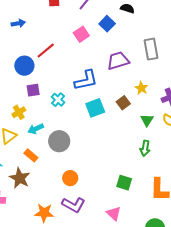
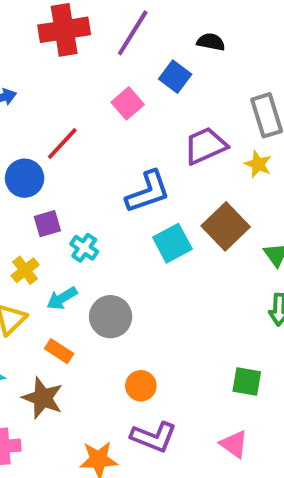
yellow star: (141, 88) -> (258, 164), moved
cyan cross: (58, 100) -> (84, 248), moved
brown square: (123, 103) -> (226, 226), size x1.6

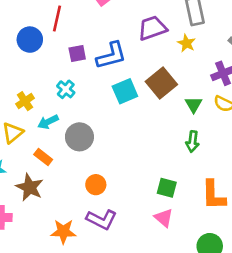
red line: (62, 143) -> (57, 19), turned -35
purple square: (47, 224) -> (77, 54), moved
pink triangle: (234, 444) -> (164, 218), moved

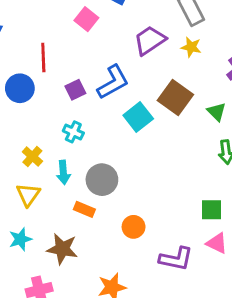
cyan arrow: (48, 122) -> (63, 172), turned -54
orange rectangle: (43, 157) -> (84, 209), moved
purple L-shape: (102, 220) -> (176, 259), moved

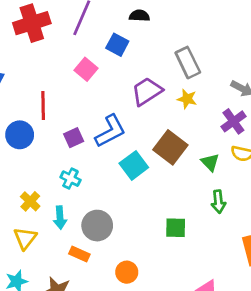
green square: (211, 210) -> (176, 228), moved

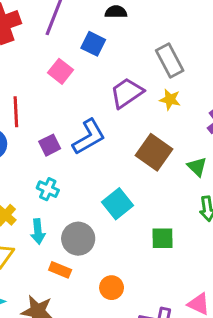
cyan square: (134, 165) -> (118, 204), moved

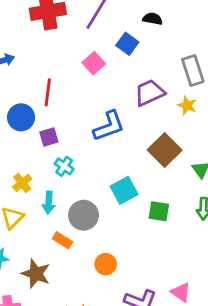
purple square: (50, 145) -> (49, 137), moved
green square: (162, 238) -> (159, 211), moved

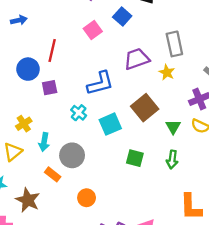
cyan cross: (64, 166) -> (79, 113), moved
cyan square: (124, 190) -> (110, 124), moved

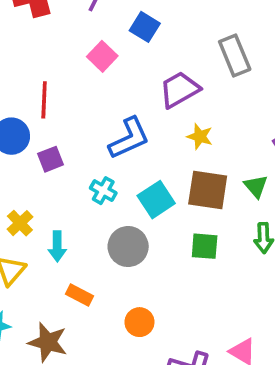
yellow star: (167, 72) -> (200, 137), moved
brown square: (145, 108) -> (208, 190), moved, turned -32
gray circle: (72, 155) -> (128, 247), moved

